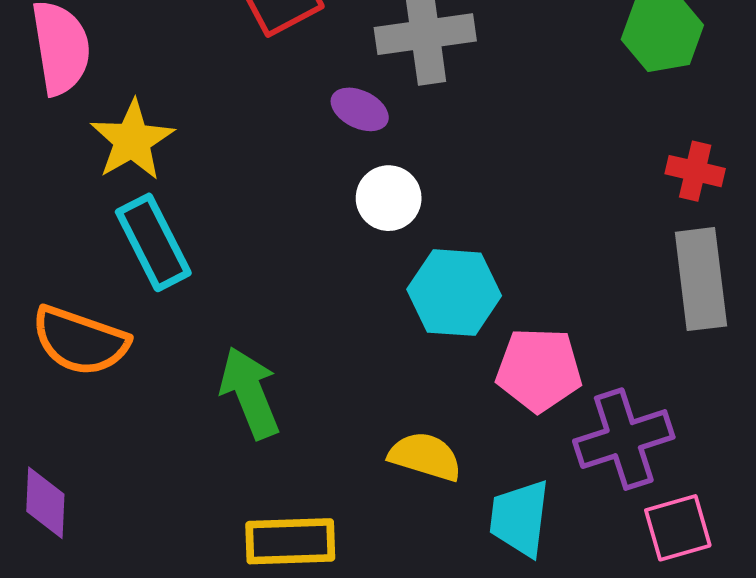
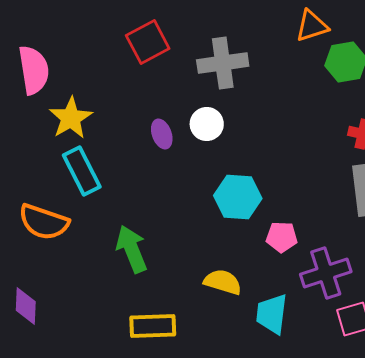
purple ellipse: (360, 109) -> (162, 134), moved, turned 44
white circle: (389, 198) -> (207, 124), moved
pink pentagon: (539, 370) -> (282, 237), size x0.7

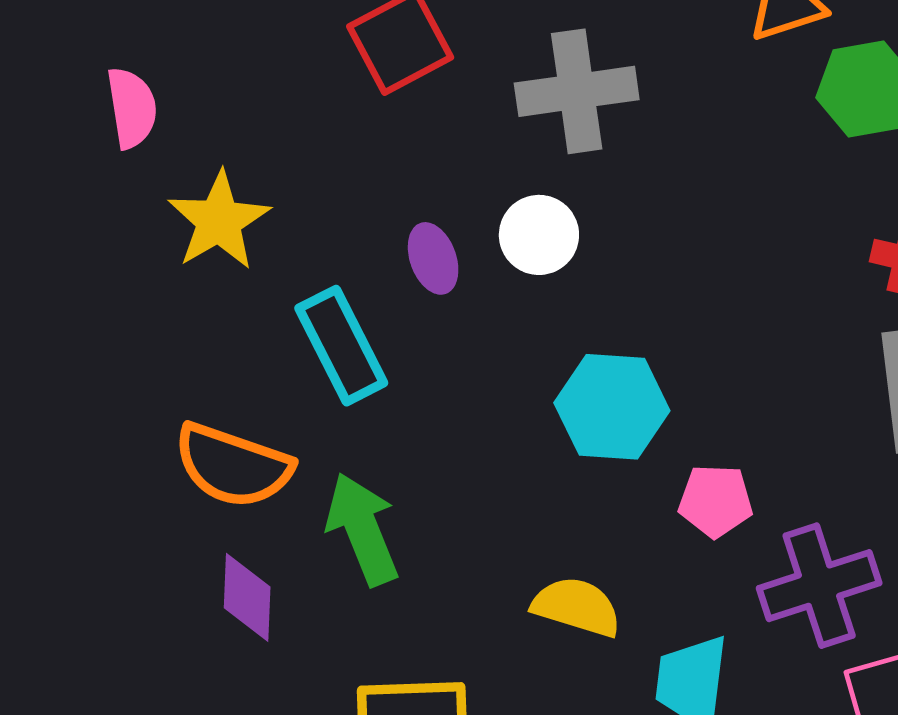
pink semicircle: (34, 70) -> (132, 108), size x0.7
cyan rectangle: (82, 171) -> (341, 346), moved
orange semicircle: (44, 222) -> (233, 466), moved
purple diamond: (26, 306) -> (247, 597), moved

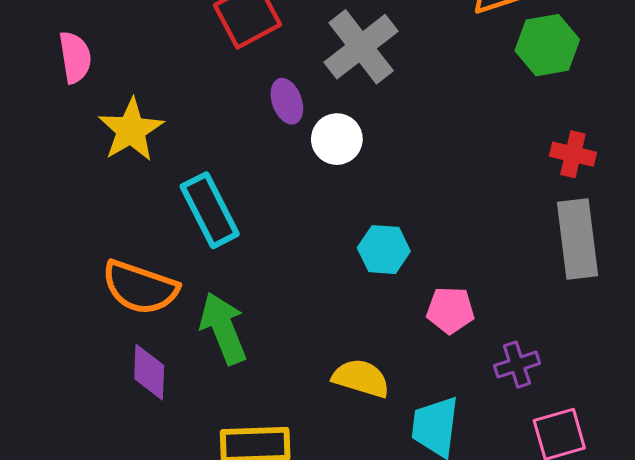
gray cross: (577, 91) -> (361, 47), turned -30
purple ellipse: (433, 258) -> (287, 101), moved
cyan hexagon: (612, 407) -> (384, 250), size x0.7
purple cross: (819, 586) -> (517, 365), size x0.6

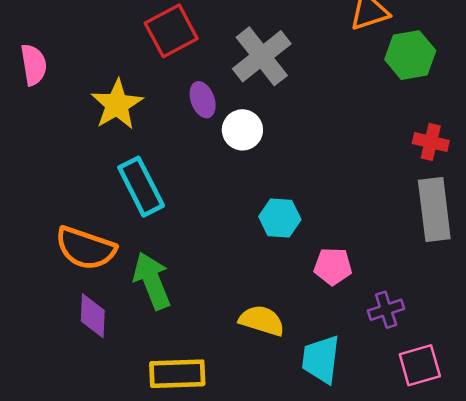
yellow star: (131, 130) -> (117, 105), moved

